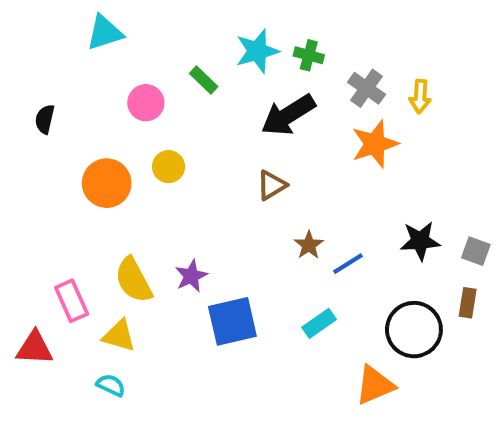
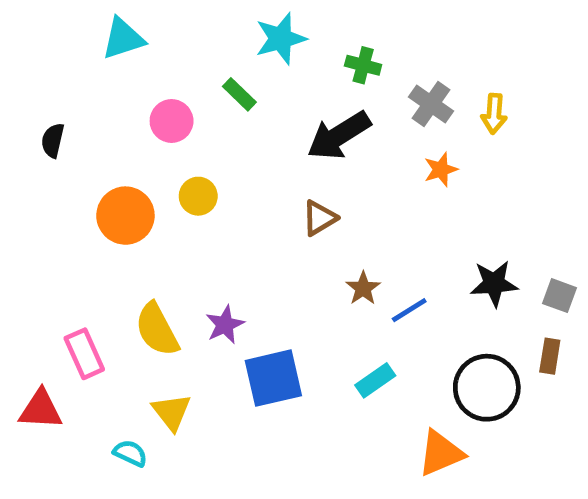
cyan star: (257, 51) -> (281, 39), moved
orange star: (375, 144) -> (441, 169), size x0.6
yellow triangle: (119, 336) -> (172, 412), moved, turned 36

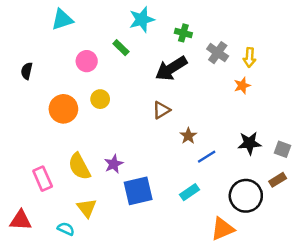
orange star: (441, 169) -> (242, 86), moved
brown star: (363, 288) -> (188, 136), moved
brown rectangle: (550, 356) -> (278, 180), turned 49
red triangle: (41, 410) -> (21, 220), moved

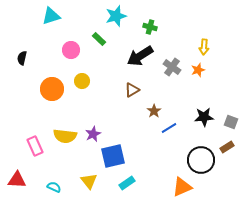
gray cross: (218, 53) -> (172, 67), moved
yellow semicircle: (79, 166) -> (65, 136), turned -55
cyan rectangle: (190, 192) -> (127, 183), moved
yellow triangle: (87, 208) -> (89, 181), moved

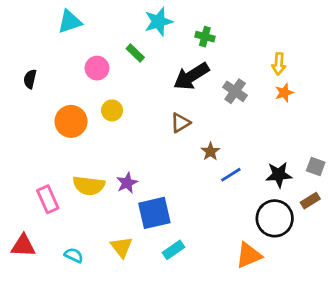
orange star: (198, 70) -> (284, 93), moved
black star: (204, 117) -> (279, 175), moved

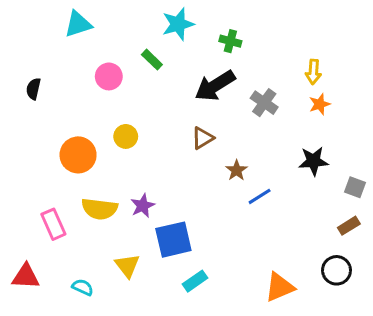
yellow circle: (112, 110) -> (126, 136), moved
orange circle: (71, 121) -> (78, 155), moved
black star: (279, 175) -> (313, 161), moved
black circle: (275, 218) -> (337, 270), moved, size x0.7
yellow triangle: (122, 247) -> (127, 266), moved

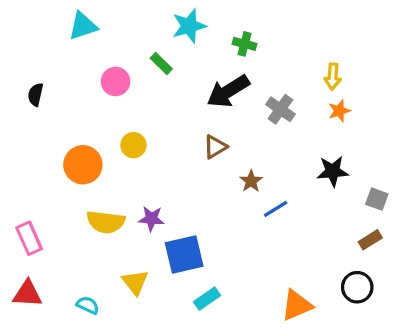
purple star: (143, 206) -> (151, 219), turned 30
pink rectangle: (53, 224) -> (29, 238), moved

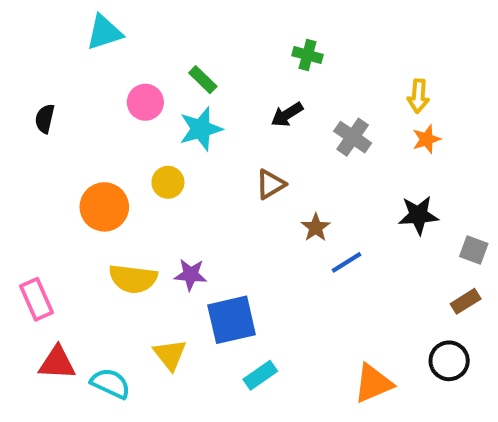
cyan star: (189, 26) -> (201, 129), moved
black arrow: (228, 91) -> (287, 115), size x0.6
red triangle: (27, 294) -> (57, 363), moved
cyan semicircle: (88, 305) -> (110, 383), size x1.4

